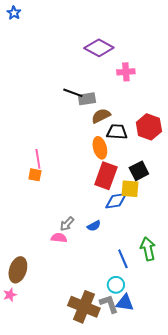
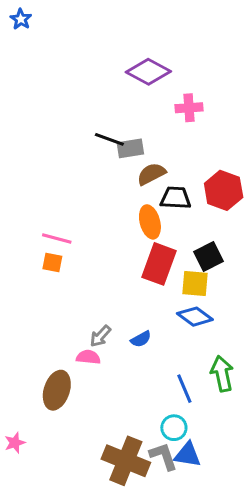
pink line: (38, 159) -> (57, 238), turned -66
blue diamond: (116, 201) -> (195, 317), moved, turned 45
brown ellipse: (18, 270) -> (57, 390), moved

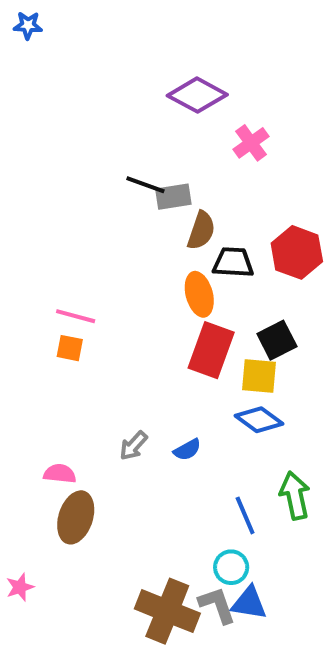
blue star: (21, 19) -> (28, 25), turned -30
pink cross: (189, 108) -> (251, 143), turned -32
brown semicircle: (151, 174) -> (201, 231), turned 136
pink semicircle: (88, 357) -> (60, 474), moved

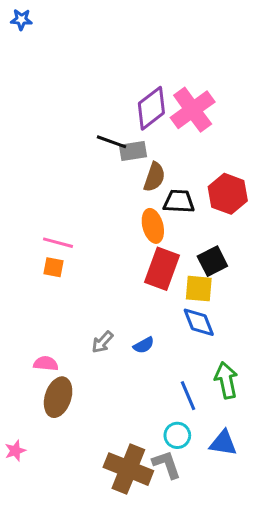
purple diamond: (197, 95) -> (151, 108), moved, turned -66
pink cross: (251, 143) -> (193, 110), size x1.6
blue diamond: (259, 420) -> (199, 322), turned 32
blue triangle: (249, 603) -> (223, 443), moved

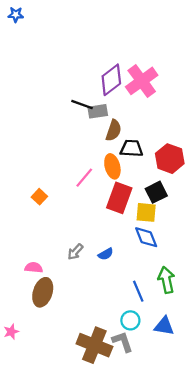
red hexagon: (228, 194) -> (170, 159), moved
pink line: (58, 243) -> (84, 178), moved, turned -65
orange square: (53, 267) -> (39, 197), turned 32

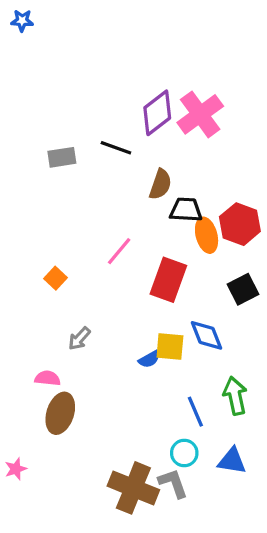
gray rectangle: (98, 111) -> (62, 157), moved
orange ellipse: (112, 166) -> (207, 235), moved
black square: (156, 192) -> (243, 289), moved
yellow square: (146, 212) -> (170, 346), moved
gray arrow: (75, 252) -> (79, 339), moved

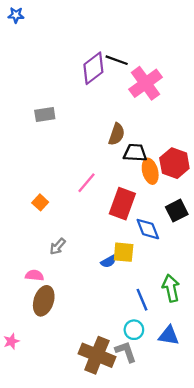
purple diamond: (157, 113) -> (93, 68), moved
black line: (116, 148) -> (117, 60), moved
blue diamond: (207, 335) -> (148, 229), moved

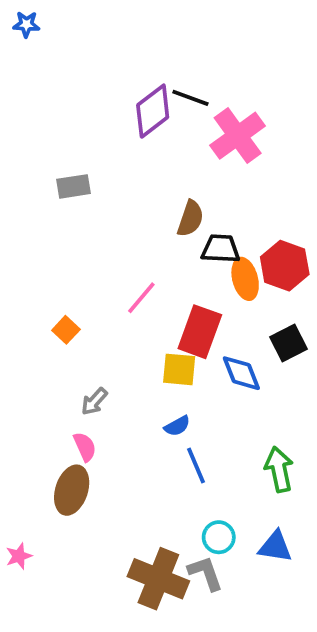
yellow square: (124, 252) -> (179, 369), moved
pink semicircle: (34, 275) -> (85, 447), moved, turned 60
blue line: (142, 300) -> (196, 466), moved

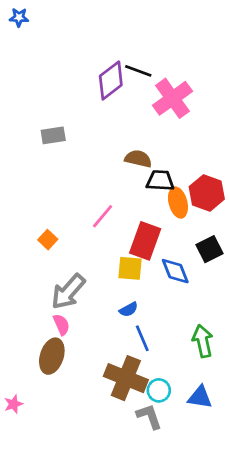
brown semicircle: (190, 219) -> (138, 159), turned -96
gray arrow: (94, 401) -> (68, 292), size x1.8
brown cross: (158, 579) -> (126, 378), moved

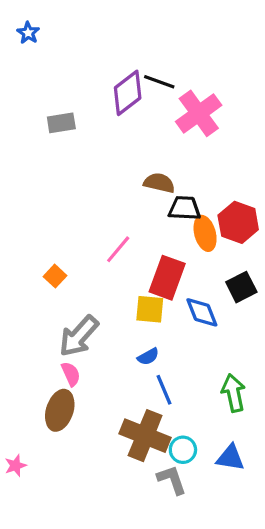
blue star: (19, 17) -> (28, 33), moved, turned 30
gray rectangle: (53, 135) -> (61, 123), moved

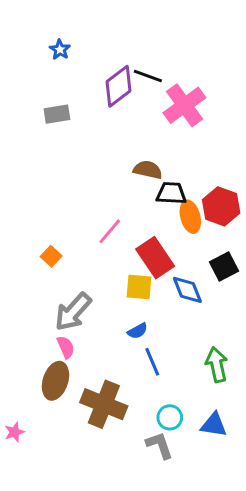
blue star: (28, 33) -> (60, 50), moved
red rectangle: (167, 278) -> (155, 258), turned -54
brown cross: (145, 436) -> (104, 404), moved

